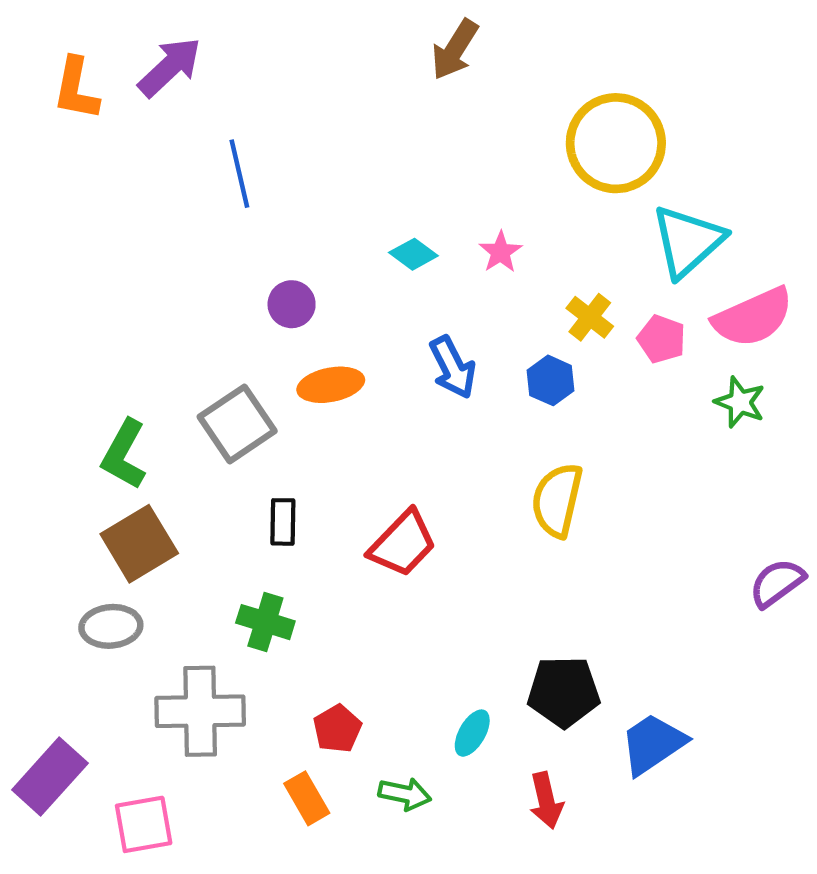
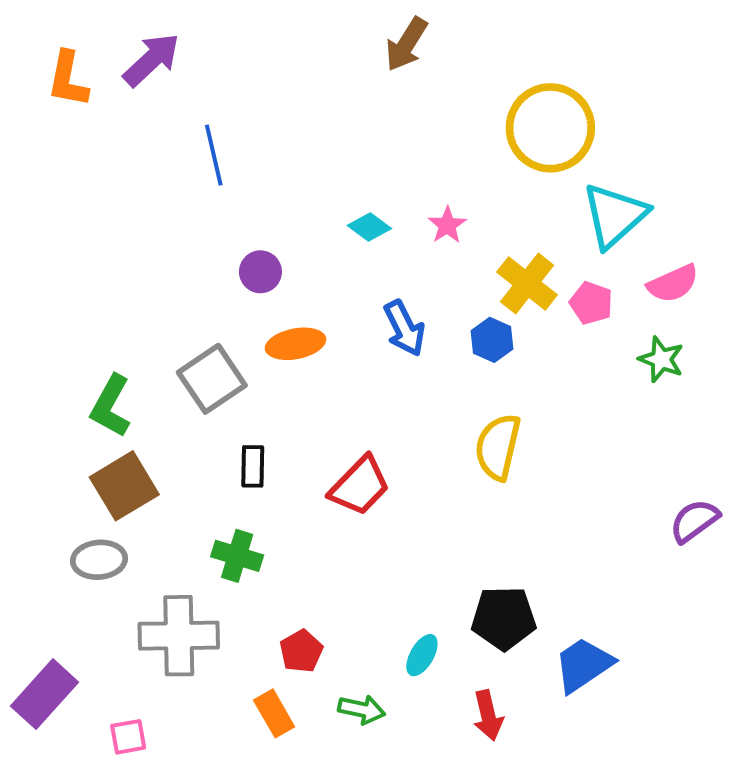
yellow cross: (590, 317) -> (527, 283), size x1.4
pink semicircle: (753, 317) -> (673, 283), size x0.7
pink square: (144, 824) -> (128, 737), size x0.7

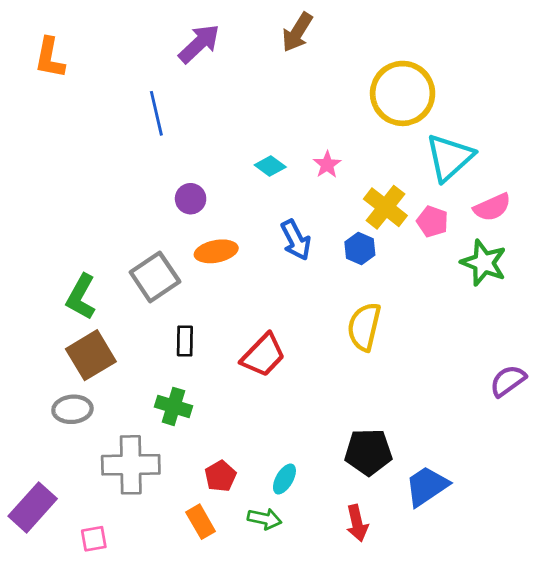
purple arrow: (152, 60) -> (199, 44), moved
green star: (661, 359) -> (484, 263), size x1.4
cyan ellipse: (422, 655) -> (284, 479), moved

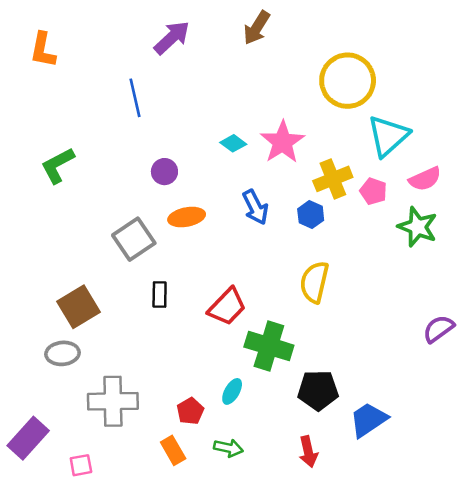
pink star: (327, 165) -> (282, 142), size x1.8
yellow cross: (385, 207) -> (333, 179), turned 30
green L-shape: (81, 297) -> (58, 165), moved, turned 33
green cross: (173, 406) -> (269, 346), moved, size x1.5
cyan ellipse: (284, 479) -> (232, 391), moved

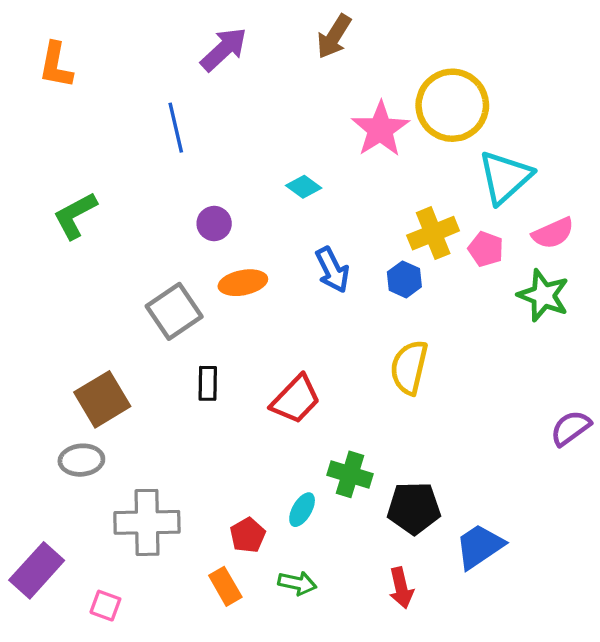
pink star: (282, 142) -> (380, 129), moved
green cross: (269, 346) -> (350, 474), moved, size x0.7
pink square: (81, 465) -> (105, 606), turned 30

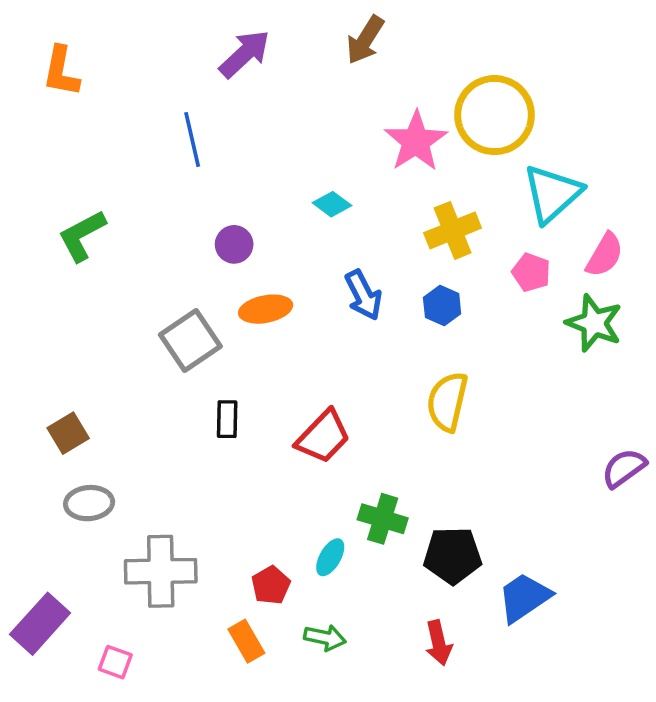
yellow cross: (433, 233) -> (453, 230), moved
pink semicircle: (553, 233) -> (605, 255), turned -36
brown square: (102, 399) -> (68, 433), moved, size x0.7

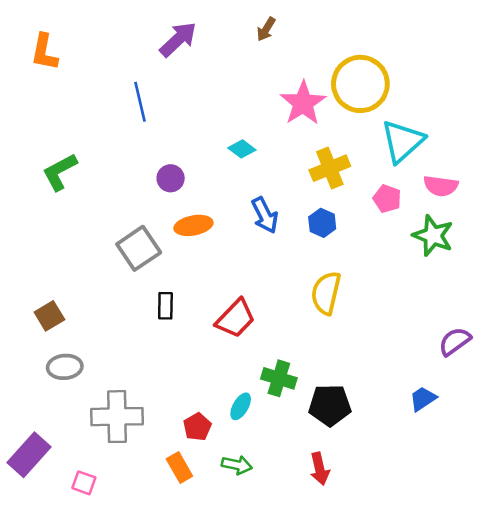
brown arrow: (365, 40) -> (266, 29), size x0.7
pink semicircle: (605, 255) -> (441, 186), turned 68
blue trapezoid: (524, 597) -> (423, 399), moved, size x0.7

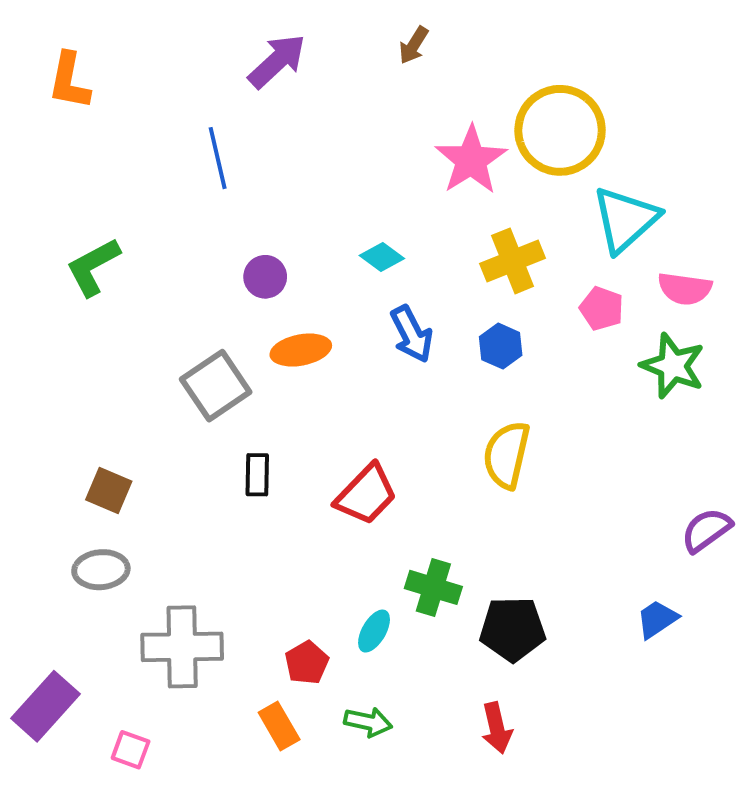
cyan diamond: (242, 149) -> (382, 257), moved
brown square: (49, 316) -> (109, 491), moved, turned -36

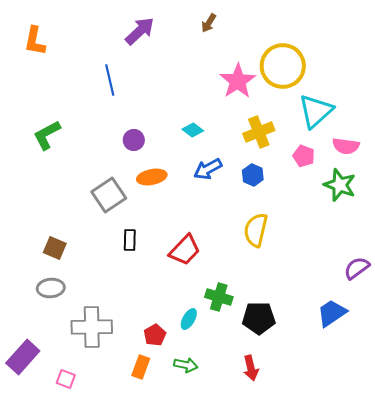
blue arrow: (412, 334) -> (208, 169), turned 88
blue trapezoid: (657, 619) -> (332, 313), size x1.4
orange rectangle: (279, 726) -> (141, 367), turned 50

